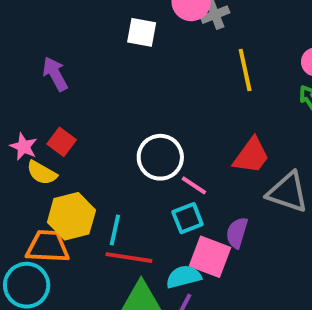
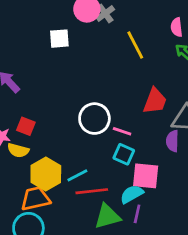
cyan square: (188, 218) -> (124, 154), turned -30
cyan line: (115, 230) -> (77, 175), turned 65
purple semicircle: (237, 233) -> (172, 141), moved

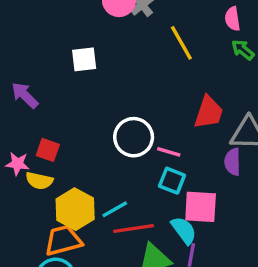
white square: (59, 39) -> (84, 59), moved
cyan semicircle: (132, 194) -> (184, 230), turned 85

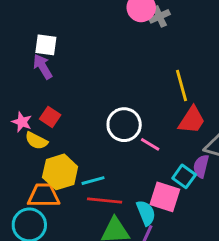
yellow line: (181, 43) -> (181, 86), moved
white square: (84, 59) -> (46, 45), moved
cyan square: (172, 181) -> (184, 176), moved

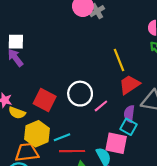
red square: (50, 117) -> (45, 100), moved, size x1.5
red trapezoid: (192, 120) -> (129, 85), turned -150
pink line: (150, 144) -> (101, 106), turned -64
purple semicircle: (201, 166) -> (129, 114), moved

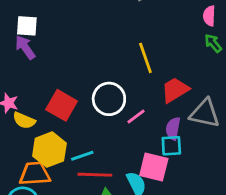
yellow line: (119, 60) -> (145, 58), moved
cyan square: (129, 127) -> (171, 146), turned -35

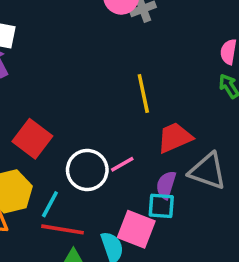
white circle: (109, 99) -> (87, 170), moved
cyan line: (82, 156) -> (50, 204), turned -50

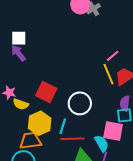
yellow line: (143, 94) -> (108, 74), moved
pink line: (122, 164) -> (113, 56), moved

